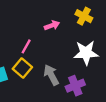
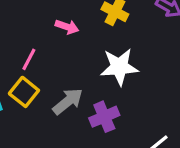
pink arrow: (52, 25) -> (67, 27), turned 40
gray arrow: (51, 75) -> (68, 101), turned 80

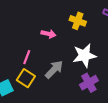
gray arrow: (68, 101) -> (54, 69), moved
purple cross: (104, 117) -> (89, 83), moved

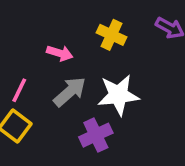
gray arrow: (54, 69) -> (70, 92), moved
purple cross: (89, 83) -> (96, 135), moved

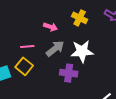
pink line: (19, 90) -> (27, 47), turned 56
purple cross: (96, 135) -> (69, 73), turned 30

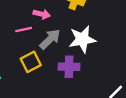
pink line: (27, 47) -> (24, 30), moved
yellow square: (24, 66) -> (31, 62), moved, turned 30

